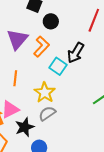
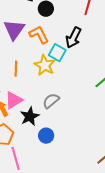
orange L-shape: (41, 47) -> (39, 35), turned -65
yellow star: (45, 93) -> (45, 65), moved

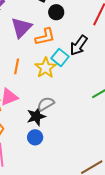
orange L-shape: (39, 35) -> (45, 37), turned 95
black star: (30, 116) -> (36, 116), moved

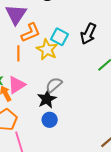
orange L-shape: (45, 37) -> (31, 33), moved
black arrow: (79, 45) -> (88, 34), moved

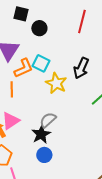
cyan square: (59, 37) -> (41, 63), moved
yellow star: (47, 49) -> (56, 83), moved

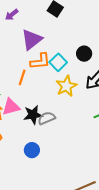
black circle: (39, 28) -> (84, 54), moved
black star: (41, 134) -> (33, 115), moved

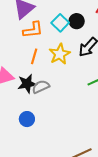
cyan square: (58, 62) -> (60, 23), moved
orange line: (22, 77) -> (34, 56), moved

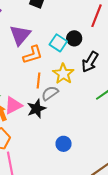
gray semicircle: (41, 87) -> (50, 93), moved
blue circle: (27, 119) -> (64, 144), moved

